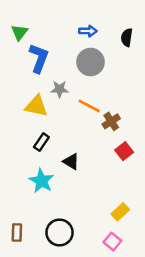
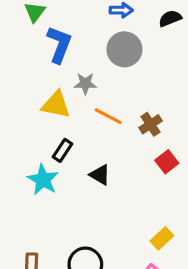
black semicircle: (127, 37) -> (170, 18), turned 60
orange line: (89, 106) -> (108, 116), moved
cyan star: (41, 181) -> (43, 180), moved

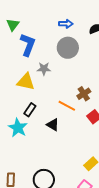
orange line: (108, 116) -> (67, 106), moved

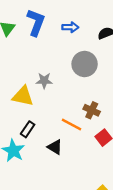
blue L-shape: (28, 45) -> (36, 22), moved
gray circle: (68, 48) -> (85, 64), moved
brown cross: (84, 94) -> (92, 110), turned -32

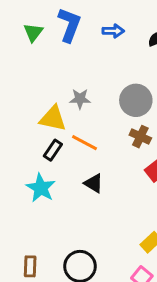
gray circle: (85, 64) -> (136, 100), moved
orange line: (71, 125) -> (85, 143), moved
black rectangle: (28, 129) -> (53, 150), moved

